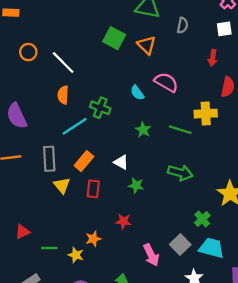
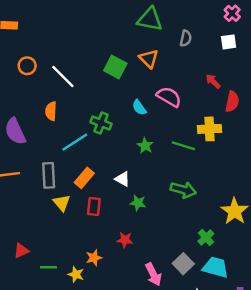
green square: (114, 38) -> (115, 67), moved
red arrow: (213, 58) -> (213, 81), moved, turned 126
orange semicircle: (63, 95) -> (51, 111), moved

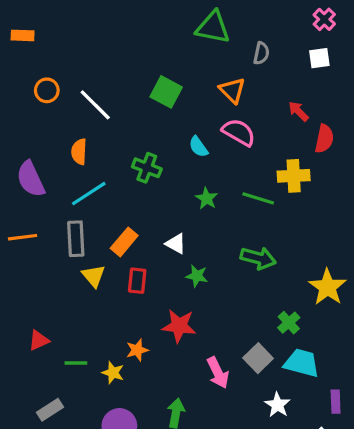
orange triangle: (149, 59) -> (232, 90), moved
cyan line: (75, 142) -> (89, 194), moved
red star: (125, 240) -> (179, 326), size x1.5

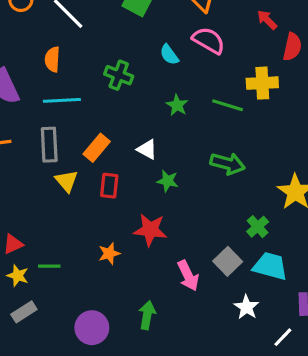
cyan line: (89, 194) -> (62, 100), turned 30
yellow star: (113, 373) -> (18, 276), moved

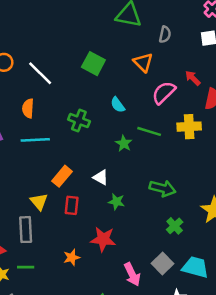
pink semicircle: (209, 40) -> (164, 93), moved, turned -75
green line: (228, 105) -> (149, 131), moved
gray rectangle: (49, 145) -> (26, 230), moved
green cross: (258, 227) -> (175, 226), moved

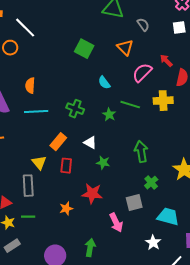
gray semicircle: (165, 34) -> (143, 25), turned -48
white line: (40, 73) -> (25, 28), moved
green cross: (79, 120) -> (75, 109), moved
green arrow: (162, 188) -> (141, 152), turned -115
gray square: (162, 263) -> (134, 203), moved, turned 30

